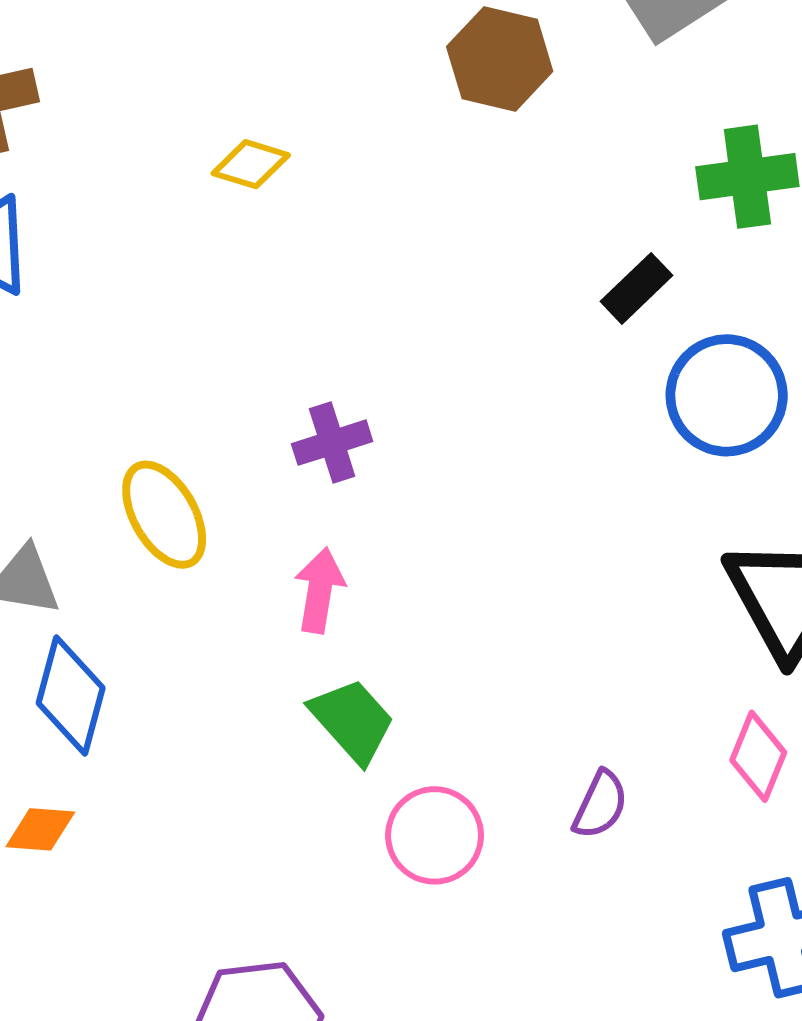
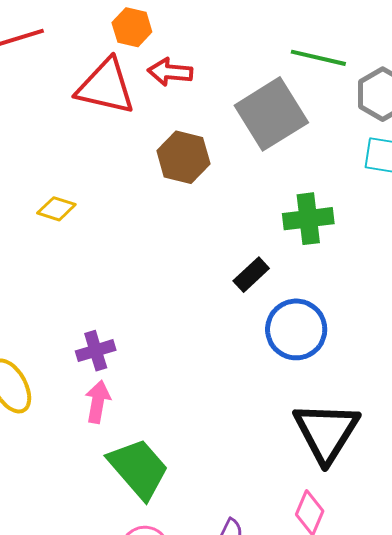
pink arrow: (320, 590) -> (98, 402), moved
green trapezoid: (352, 721) -> (138, 468), moved, size x1.4

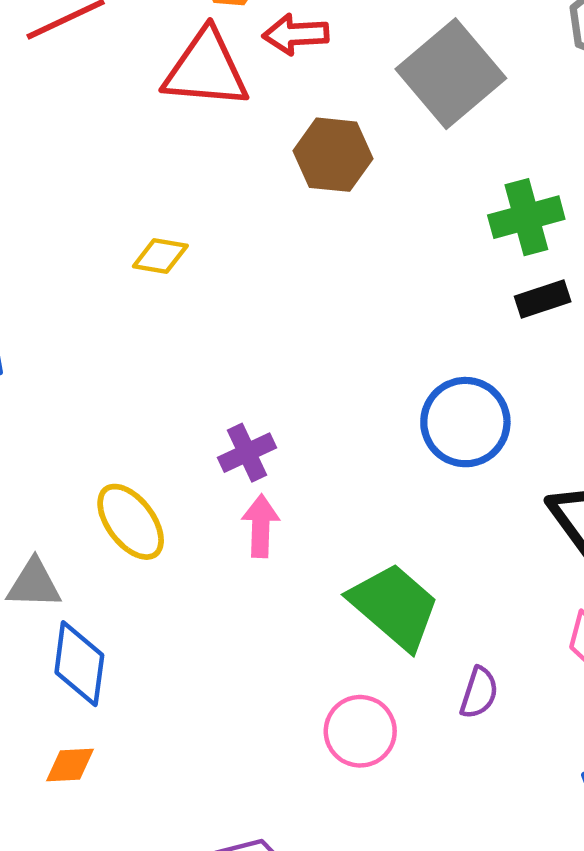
black rectangle: (251, 275) -> (543, 299), moved, turned 33
blue circle: (296, 329) -> (465, 422), moved
green trapezoid: (138, 468) -> (394, 606), moved

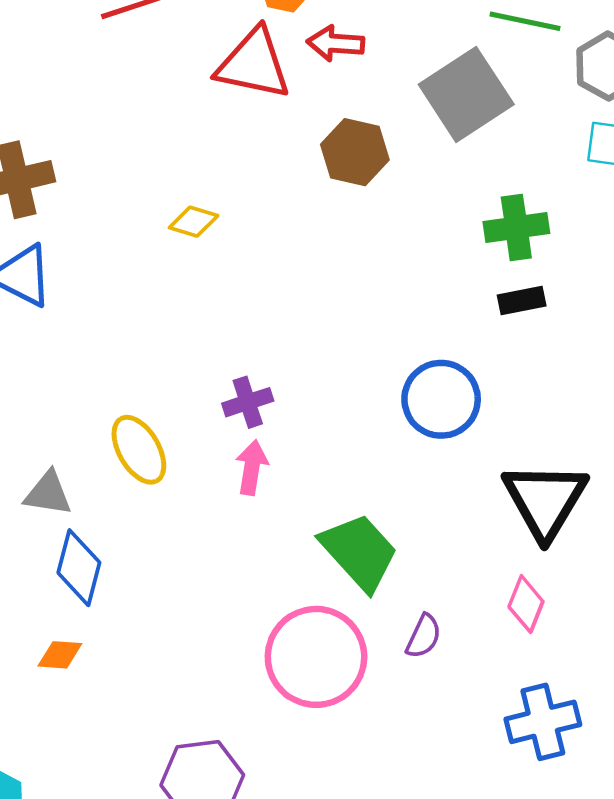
pink circle: (360, 731) -> (316, 657), size x1.6

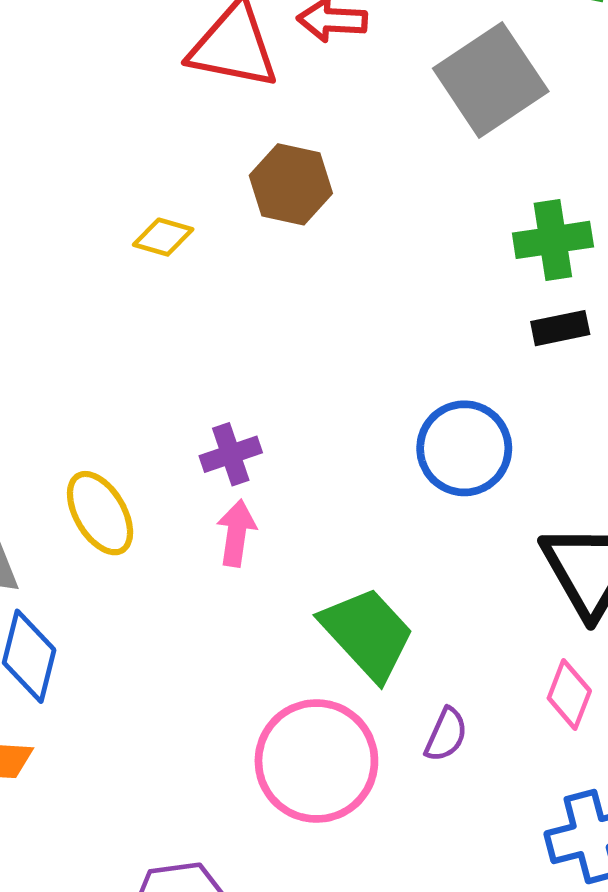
brown hexagon: (355, 152) -> (291, 184), moved

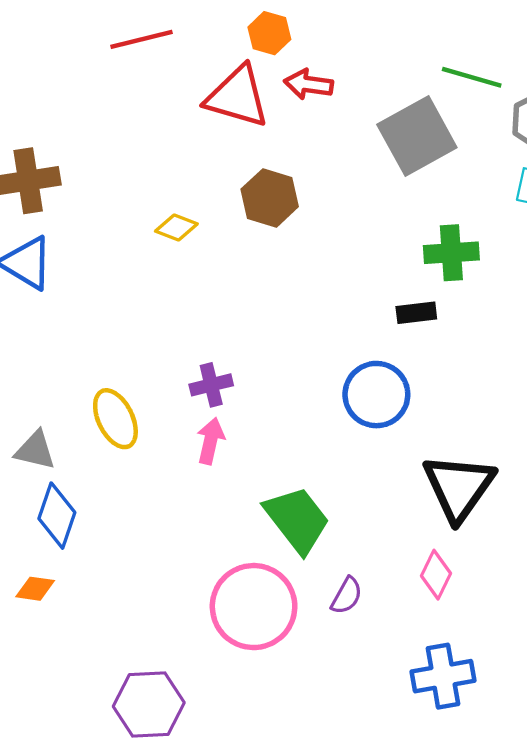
black rectangle: (560, 328) -> (416, 313), moved

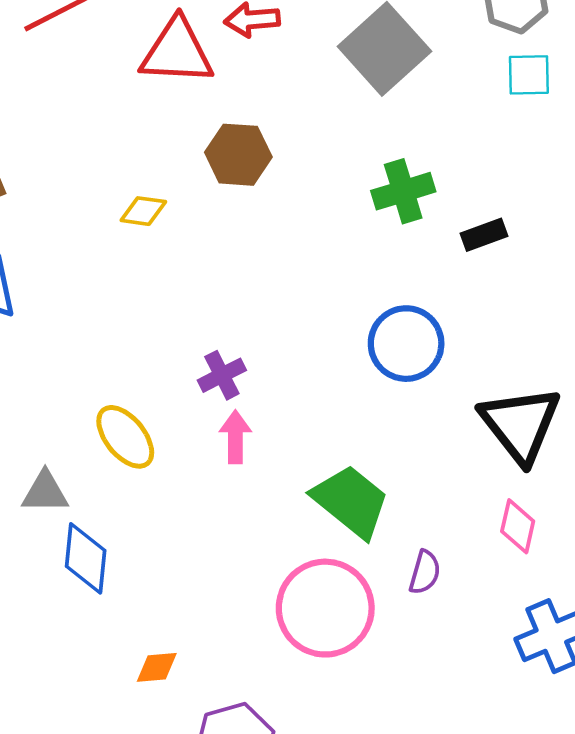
green cross: (451, 253) -> (403, 191), moved
black rectangle: (416, 313) -> (484, 235), moved
orange diamond: (35, 589) -> (157, 667), moved

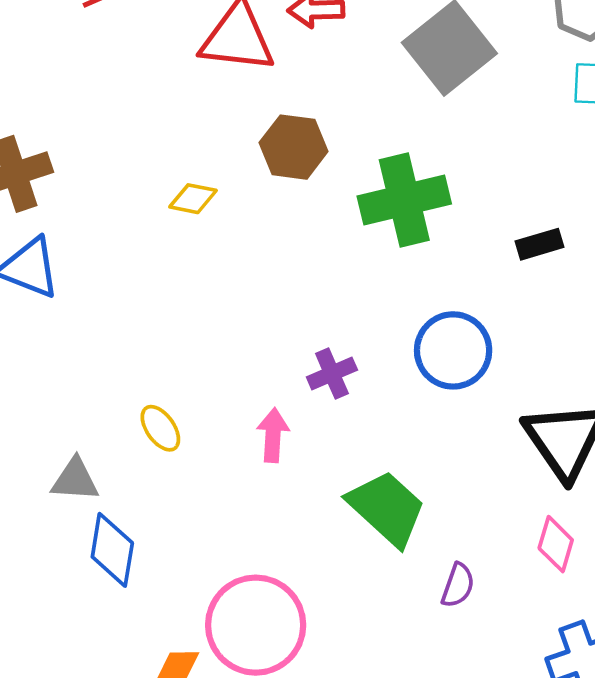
green cross: (403, 191) -> (404, 200), moved, size x1.4
purple cross: (222, 375) -> (332, 374), moved
yellow ellipse: (125, 437) -> (160, 428), size x0.7
pink circle: (325, 608) -> (256, 625), moved

